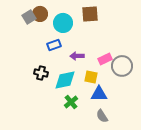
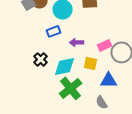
black cross: (41, 73) -> (41, 59), turned 32
blue triangle: (99, 94) -> (109, 80), moved
green cross: (71, 102) -> (71, 88), size x1.6

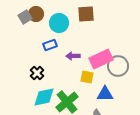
pink rectangle: (105, 45) -> (101, 59), size x1.6
cyan diamond: (65, 66) -> (44, 97), moved

